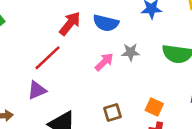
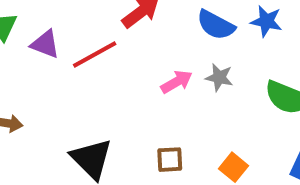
blue semicircle: (106, 23) -> (216, 25), moved
purple triangle: (37, 90) -> (45, 44), moved, turned 30

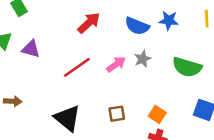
red line: (95, 54) -> (77, 67), moved
gray star: (219, 77) -> (143, 59), turned -30

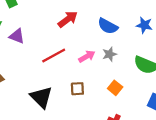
blue star: (169, 20) -> (144, 25), moved
brown square: (117, 114) -> (77, 89), moved
orange square: (157, 114) -> (115, 88), moved

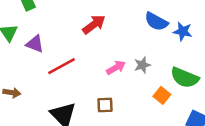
blue semicircle: (108, 26) -> (156, 22), moved
red line: (54, 55) -> (61, 66), moved
orange square: (115, 88) -> (162, 95), moved

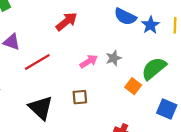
blue star: (183, 31) -> (150, 25), turned 30
green semicircle: (185, 78) -> (154, 68), turned 120

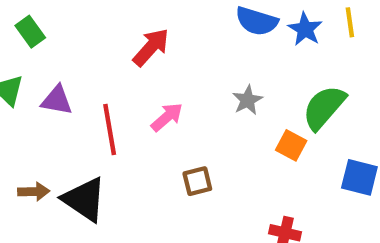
pink arrow: (89, 61) -> (167, 117), moved
red line: (37, 62) -> (110, 130), turned -60
black triangle: (41, 108) -> (84, 199), moved

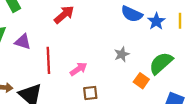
red arrow: (151, 47) -> (64, 15), moved
pink arrow: (167, 117) -> (78, 69), moved

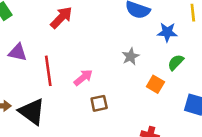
blue star: (156, 21) -> (167, 32), moved, turned -30
green semicircle: (161, 63) -> (176, 62), size x0.6

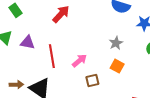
orange square: (155, 84) -> (117, 66), moved

